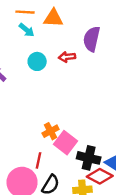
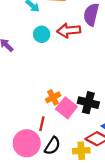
red arrow: (67, 57) -> (69, 30), size x1.5
black cross: (89, 158) -> (88, 103), moved

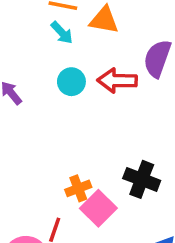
black cross: (88, 103) -> (142, 179), moved

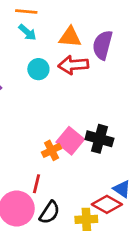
orange triangle: (104, 20) -> (70, 37), moved
pink square: (98, 208) -> (70, 141), moved

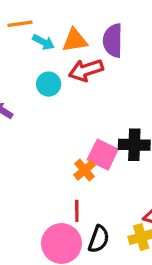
cyan arrow: (27, 32) -> (43, 42), moved

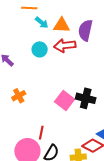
orange cross: (85, 170) -> (19, 96), moved

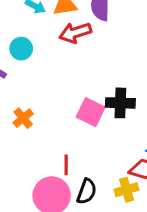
cyan circle: (40, 49) -> (21, 49), moved

